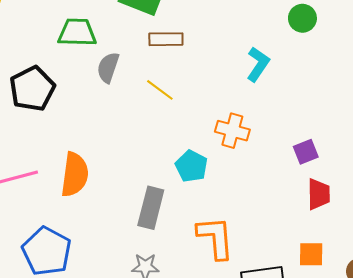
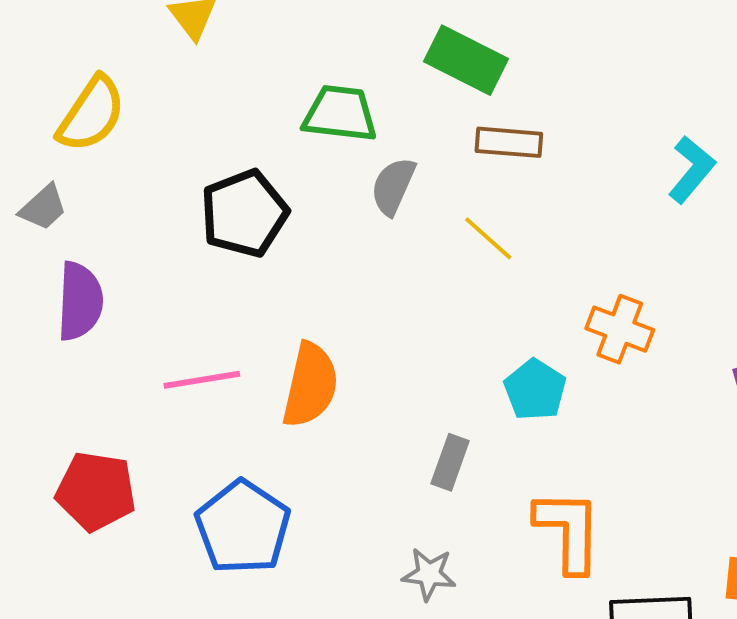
cyan L-shape: (258, 64) -> (692, 169), moved
gray rectangle: (151, 208) -> (450, 462), size x0.7

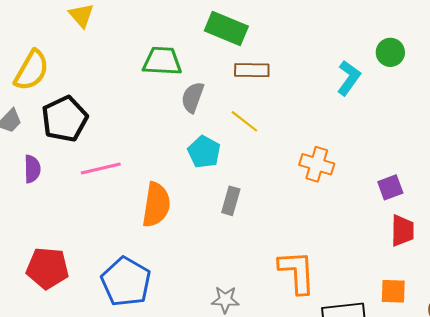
black pentagon: (244, 213) -> (65, 119), moved
purple semicircle: (80, 301) -> (32, 169), size x0.7
pink line: (202, 380) -> (101, 168), moved
cyan pentagon: (535, 390) -> (204, 152), moved
gray rectangle: (450, 462) -> (231, 201), moved

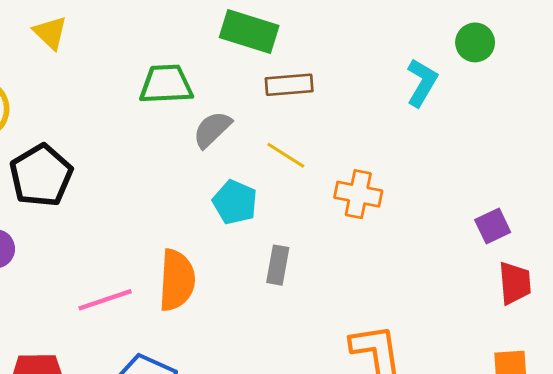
gray semicircle: (193, 97) -> (212, 129), turned 32
orange cross: (317, 164) -> (358, 194), moved
pink line: (101, 168) -> (105, 300), moved

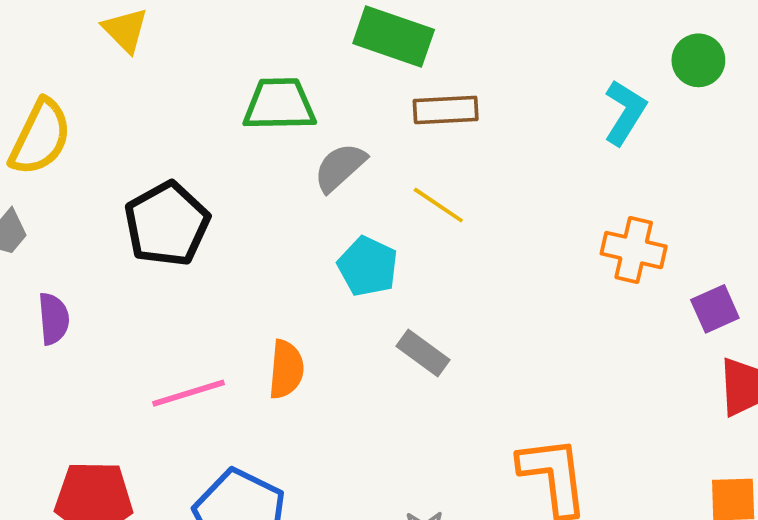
black pentagon: (41, 175) -> (167, 224), moved
orange cross: (358, 194) -> (634, 250), moved
gray rectangle: (278, 265) -> (423, 353), turned -66
orange semicircle: (177, 280) -> (286, 369), size x0.7

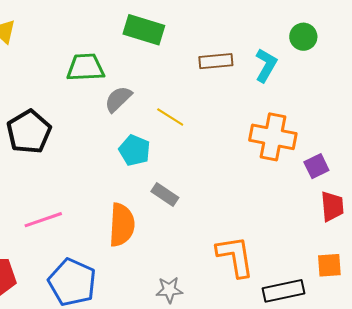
brown rectangle: (446, 110) -> (216, 61), moved
orange cross: (634, 250) -> (273, 137), size x1.4
orange semicircle: (286, 369) -> (122, 225), moved, size x1.4

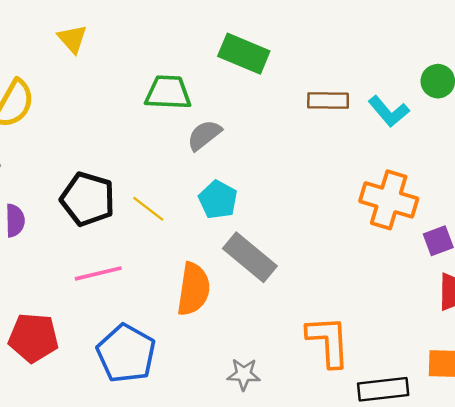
cyan L-shape: (266, 65) -> (389, 111), turned 104
yellow line: (170, 117) -> (148, 209), moved
black pentagon: (29, 132) -> (88, 199), moved, turned -30
gray rectangle: (165, 195) -> (250, 257), size x1.6

